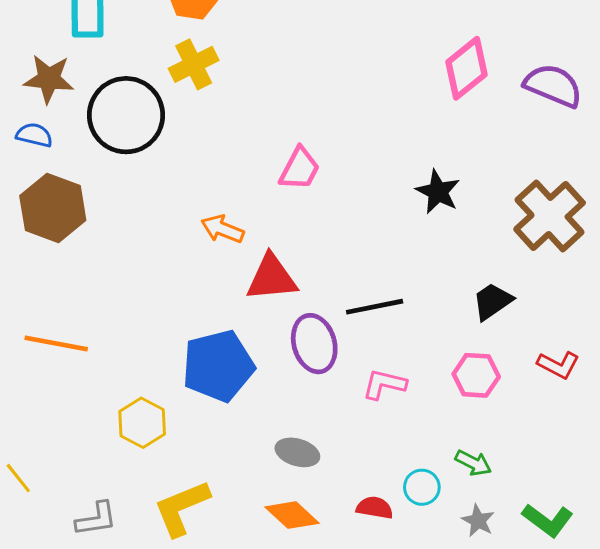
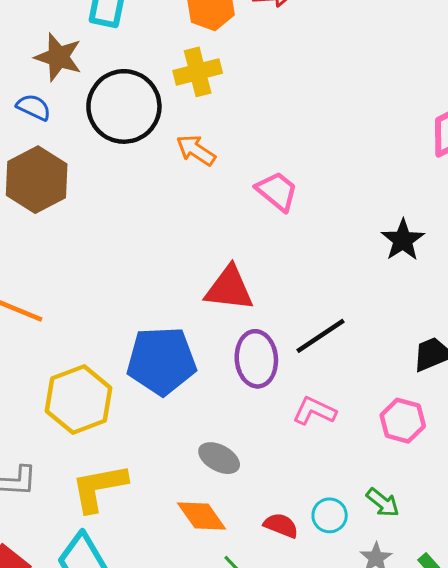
pink trapezoid: (300, 169) -> (277, 191), turned -90
orange arrow: (222, 229) -> (196, 150), moved
black line: (375, 307) -> (321, 336), turned -34
yellow hexagon: (142, 423) -> (79, 400), size x1.4

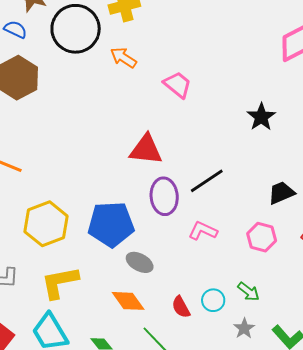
blue pentagon: (161, 361) -> (111, 224), moved
red semicircle: (281, 525) -> (181, 307), turned -140

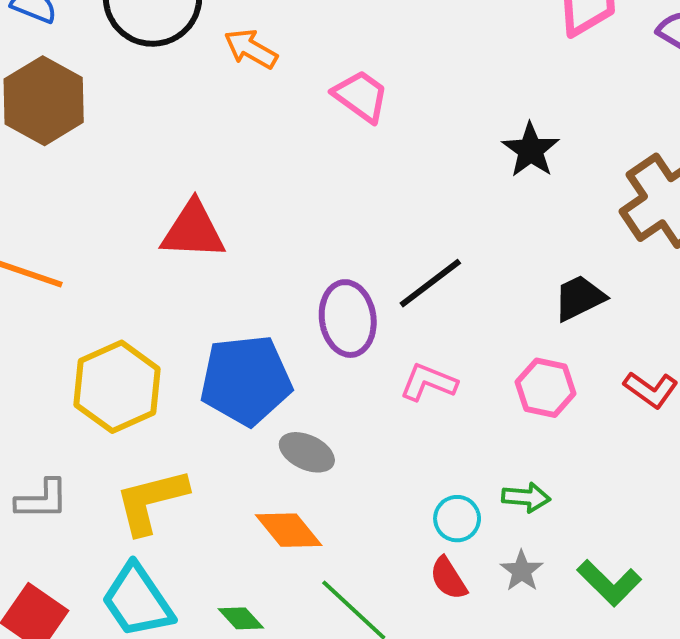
red triangle: (146, 150) -> (193, 230), moved
green arrow: (249, 292) -> (526, 497), turned -30
red semicircle: (181, 307) -> (448, 578), moved

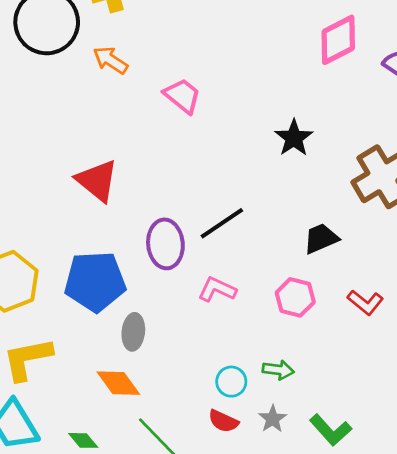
red triangle: (193, 230) -> (97, 181), moved, turned 33
gray ellipse: (307, 452) -> (133, 332), turned 68
red semicircle: (448, 578) -> (223, 421), turned -36

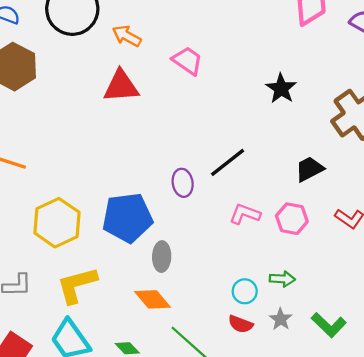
red triangle: (97, 181) -> (121, 86), moved, turned -39
purple ellipse: (165, 244) -> (183, 183), size x0.7
pink L-shape: (217, 289) -> (245, 214), moved

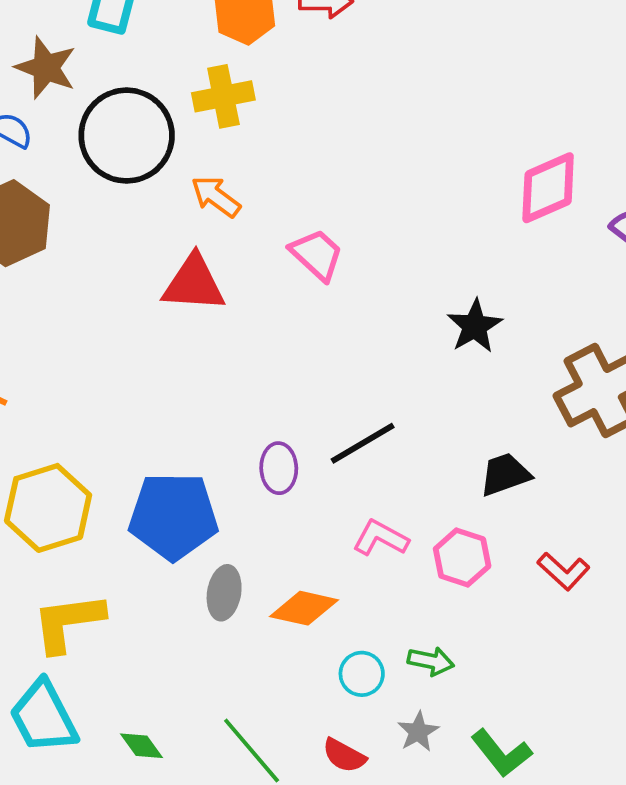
orange diamond: (153, 299) -> (304, 608), moved, turned -45
red semicircle: (241, 324) -> (344, 756), moved

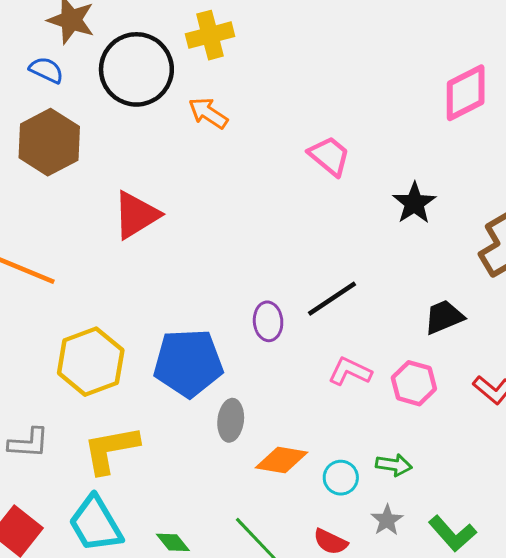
pink trapezoid: (317, 255) -> (329, 156), moved
red triangle: (194, 284) -> (136, 215), moved, turned -32
orange diamond: (304, 608) -> (281, 460), moved

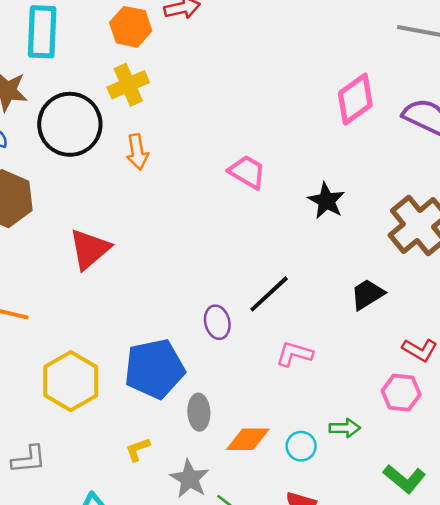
orange arrow: (208, 113) -> (137, 152), turned -124
pink hexagon: (414, 383) -> (401, 393), moved
yellow L-shape: (111, 450) -> (138, 449), moved, size x0.5
gray star: (387, 520) -> (190, 479), moved, size x1.4

